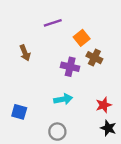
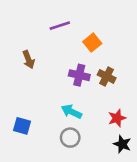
brown cross: (94, 58) -> (107, 76), moved
cyan arrow: (63, 99) -> (71, 112), turned -144
gray circle: (57, 132) -> (70, 138), moved

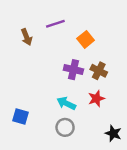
brown arrow: (29, 60) -> (27, 37), moved
red star: (117, 118) -> (96, 98), moved

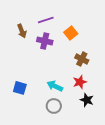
purple cross: (73, 70) -> (45, 41), moved
blue square: (20, 117) -> (20, 88), moved
black star: (113, 133) -> (87, 100), moved

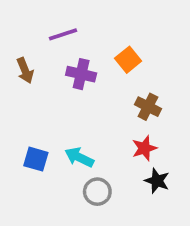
purple line: (46, 20) -> (63, 34), moved
brown arrow: (22, 31) -> (25, 70), moved
cyan arrow: (55, 86) -> (79, 157), moved

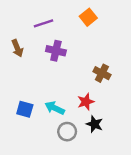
orange square: (128, 60) -> (88, 17), moved
red star: (144, 148) -> (86, 102), moved
black star: (157, 181) -> (94, 124), moved

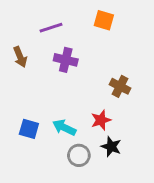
orange square: (88, 17) -> (104, 20), turned -35

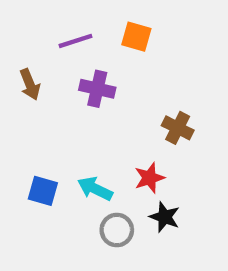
orange square: (104, 20) -> (136, 37), moved

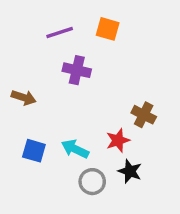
brown arrow: (30, 84) -> (24, 98), moved, turned -50
brown cross: (178, 128) -> (144, 115), moved

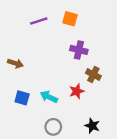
purple cross: (77, 70) -> (79, 50), moved
black star: (130, 171) -> (92, 126), moved
gray circle: (92, 182) -> (53, 127), moved

